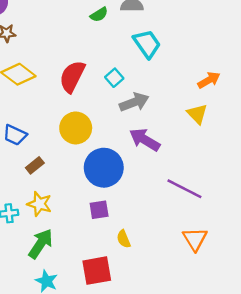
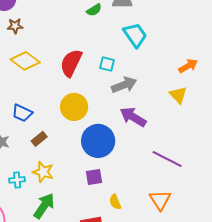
cyan square: (114, 78) -> (107, 64), turned -35
orange triangle: (195, 239) -> (160, 200), moved

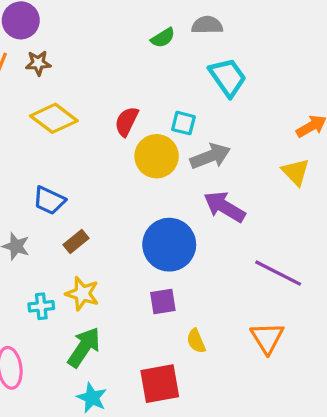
red semicircle: (71, 63) -> (127, 121), size x0.7
yellow circle: (74, 107) -> (157, 156), moved

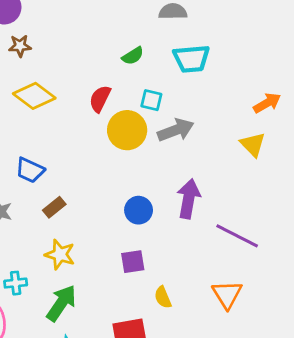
green semicircle: (163, 38) -> (133, 56), moved
cyan trapezoid: (228, 77) -> (191, 59), turned 120
purple arrow: (224, 207) -> (189, 199), moved, turned 69
blue circle: (169, 245) -> (139, 210), size x0.6
cyan cross: (41, 306) -> (16, 283), moved

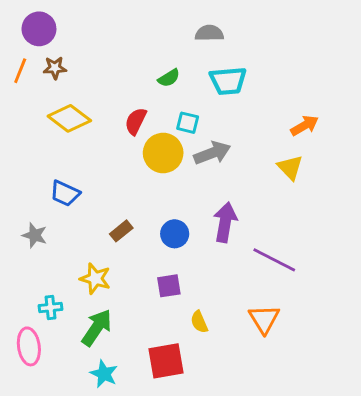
brown rectangle: (54, 207) -> (121, 231), moved

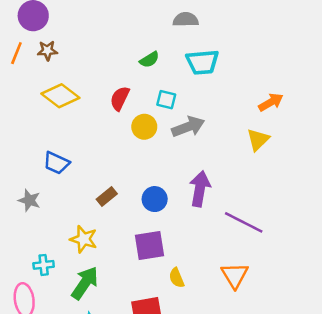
yellow circle: (163, 153) -> (144, 127), size x0.7
yellow triangle: (290, 167) -> (258, 140), turned 30
purple square: (169, 286) -> (149, 246), size x1.4

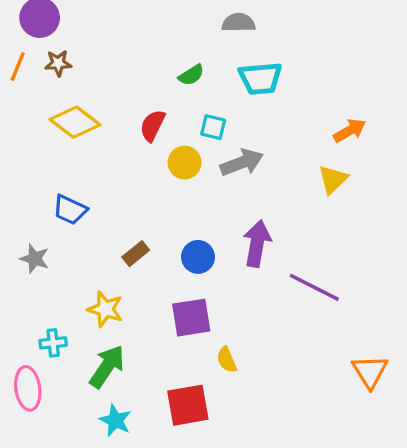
orange triangle: (235, 275) -> (370, 372), moved

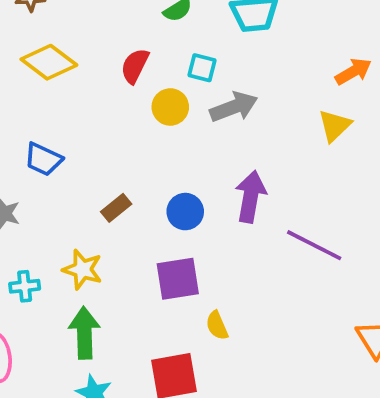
cyan cross: (53, 343) -> (25, 286), moved
green arrow: (107, 366) -> (84, 333), turned -36

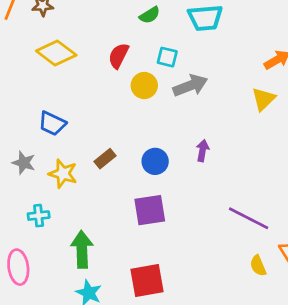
purple arrow: (251, 197) -> (203, 151), size x0.6
purple line: (314, 245) -> (249, 218), moved
yellow star: (83, 269) -> (63, 174), moved
yellow semicircle: (217, 325) -> (258, 266), moved

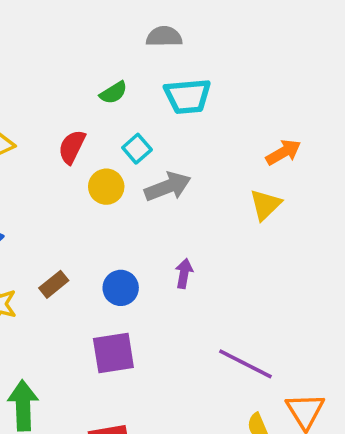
cyan square: (167, 57) -> (137, 149), turned 35

